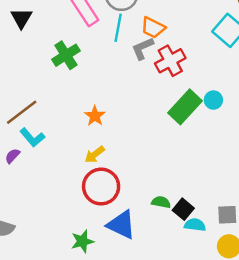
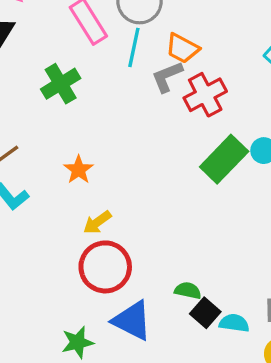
orange star: (95, 116) -> (79, 170), moved
black square: (183, 209) -> (205, 313), moved

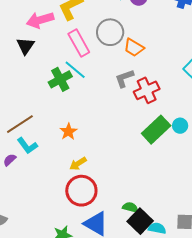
cyan line: (134, 47) -> (75, 70), moved, turned -65
orange trapezoid: (182, 48) -> (134, 48), moved
black square: (205, 313) -> (140, 221), size x1.4

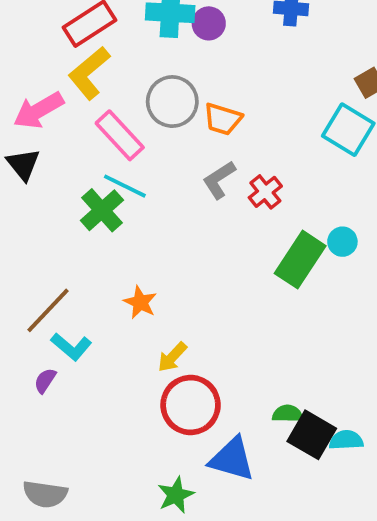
red cross: (147, 90) -> (265, 192), size x0.7

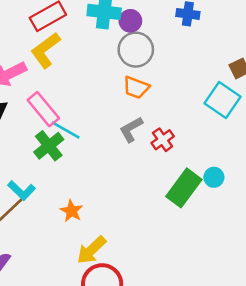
gray circle: (172, 102) -> (136, 50), moved
pink rectangle: (120, 135) -> (43, 109), moved
cyan L-shape: (71, 347) -> (22, 190), moved
yellow arrow: (172, 357) -> (91, 250), size x1.4

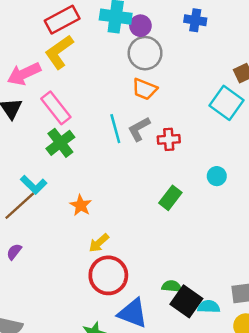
cyan line: (66, 130) -> (115, 129), moved, turned 44
red cross: (163, 140) -> (169, 139), turned 30
green rectangle: (184, 188) -> (170, 198), moved, size x0.7
yellow arrow: (91, 250) -> (99, 243), size x0.7

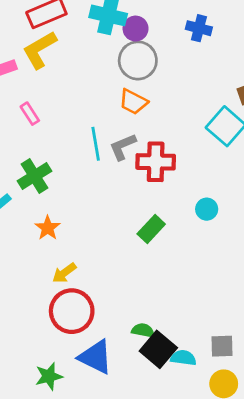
pink rectangle: (56, 108) -> (30, 114), size x0.6
red cross: (169, 139) -> (156, 162), size x1.5
green cross: (60, 143) -> (35, 176), moved

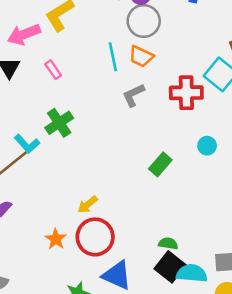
cyan line: (96, 144) -> (113, 57), moved
red cross: (156, 162) -> (186, 93), moved
orange star: (48, 228) -> (56, 239), moved
green semicircle: (143, 330) -> (168, 243), moved
cyan semicircle: (183, 358) -> (192, 273), size x1.4

